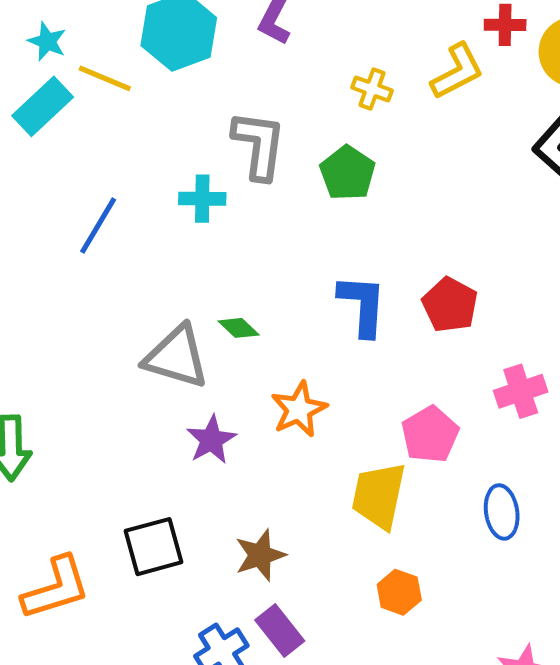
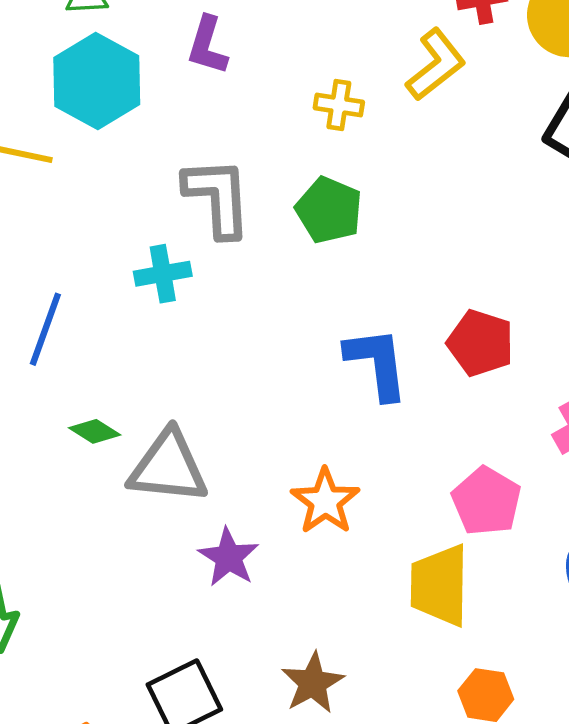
green diamond: (239, 328) -> (95, 431), moved

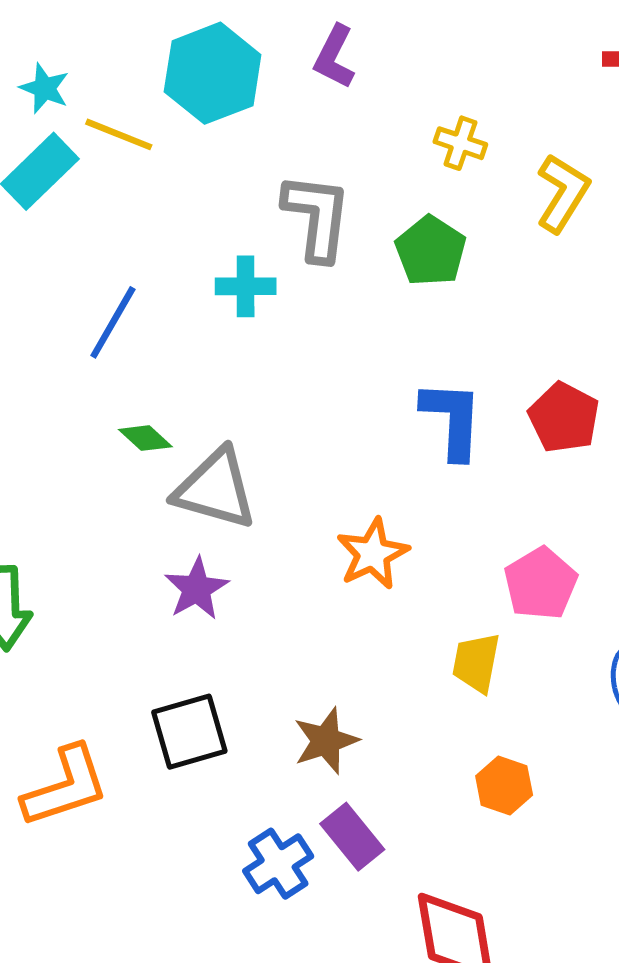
yellow L-shape: (436, 65) -> (563, 193), moved, turned -30
purple star: (229, 557) -> (197, 589), moved
yellow trapezoid: (440, 585) -> (476, 663), size x0.7

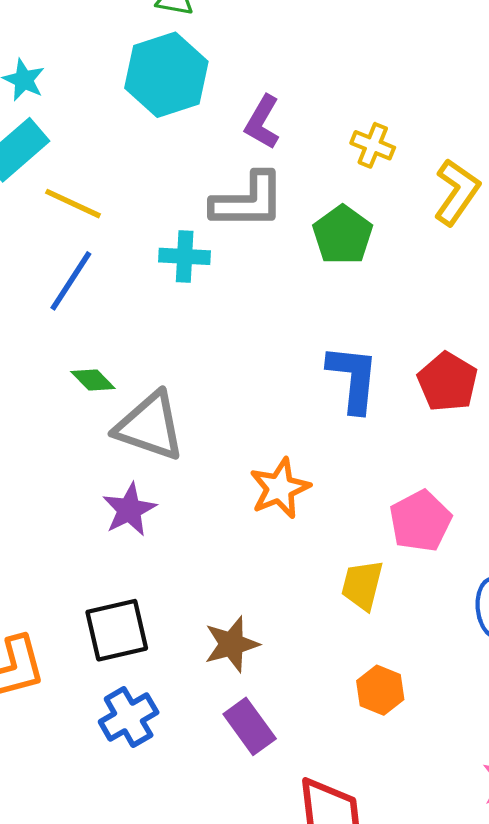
purple L-shape: (334, 57) -> (262, 122), moved
yellow line: (119, 134) -> (73, 204), moved
gray L-shape: (317, 217) -> (248, 201), turned 80
blue cross: (278, 864) -> (129, 717), moved

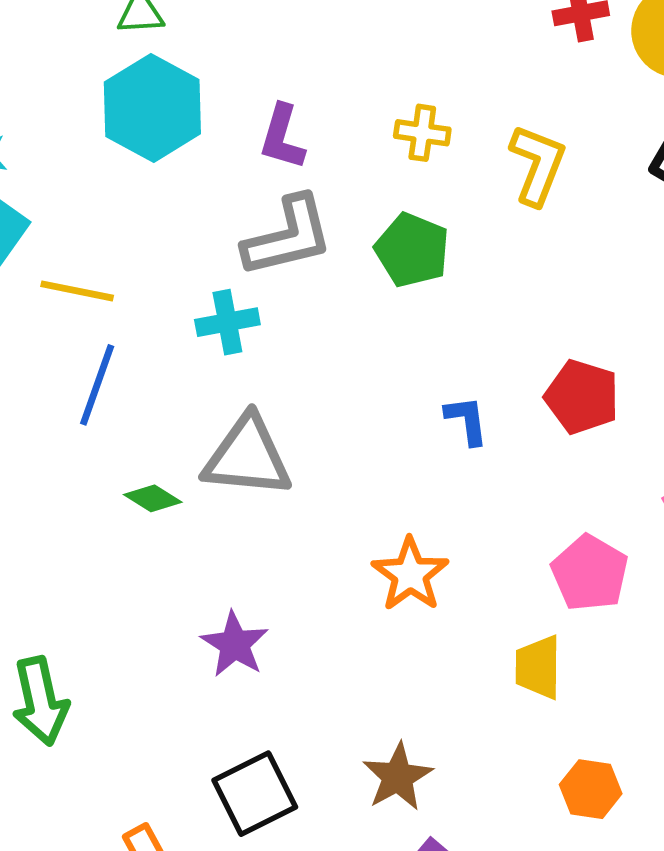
blue L-shape: (353, 378) -> (467, 420), size x0.6
gray triangle: (150, 426) -> (247, 457), moved

